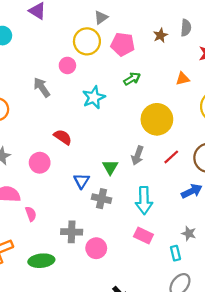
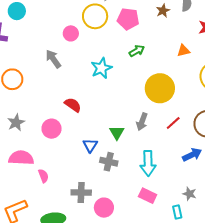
pink circle: (67, 65) -> (71, 33), moved

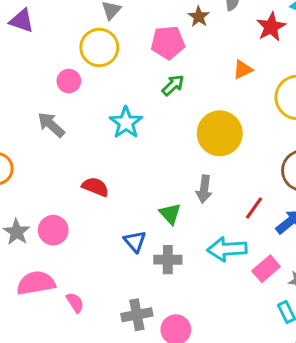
pink pentagon: (128, 19) -> (168, 43), moved
red line: (173, 123) -> (254, 208), moved
pink circle: (52, 129) -> (53, 230), moved
cyan arrow: (148, 163) -> (227, 249), turned 100
pink rectangle: (148, 196) -> (266, 269), moved, turned -54

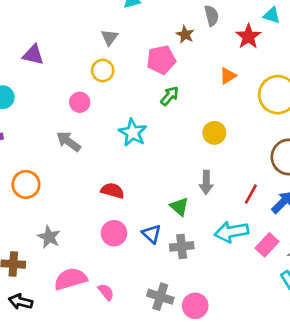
yellow circle: (99, 47) -> (103, 70), size x0.7
yellow circle: (220, 133) -> (214, 133), size x0.6
pink circle: (53, 230) -> (114, 233), moved
gray cross: (137, 315) -> (160, 297), turned 35

